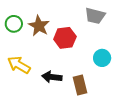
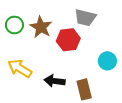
gray trapezoid: (95, 16) -> (85, 18), moved

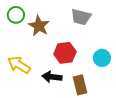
green circle: (14, 25) -> (16, 15), moved
red hexagon: (68, 40) -> (65, 53), moved

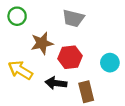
gray trapezoid: (81, 17) -> (73, 18), moved
brown star: (39, 26) -> (42, 43), moved, turned 30

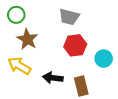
brown star: (42, 43) -> (27, 39), moved, turned -30
red hexagon: (70, 57) -> (75, 45), moved

